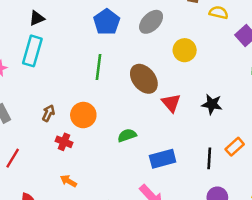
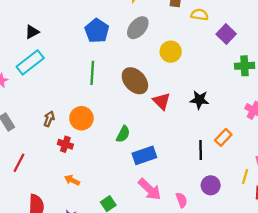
cyan rectangle: (32, 51) -> (30, 62), turned 40
green semicircle: (127, 135) -> (123, 134), turned 140
blue rectangle: (163, 159) -> (144, 155), moved

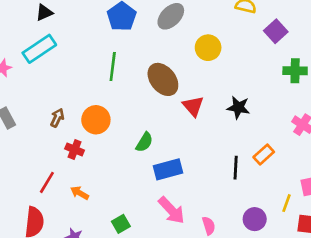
red line: (19, 163) -> (47, 182), moved
purple circle: (211, 185) -> (255, 219), moved

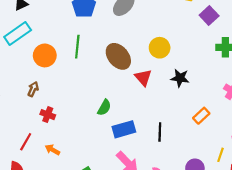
yellow circle: (208, 48) -> (160, 48), moved
orange circle: (96, 120) -> (45, 55), moved
black line: (236, 168) -> (160, 132), moved

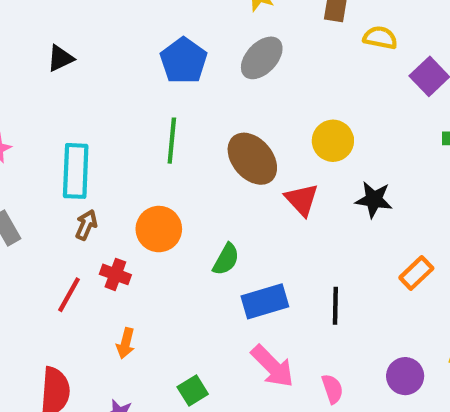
cyan rectangle: (18, 33) -> (76, 171), moved, turned -52
orange circle: (45, 55) -> (159, 229), moved
red line: (26, 142) -> (69, 295), moved
orange arrow: (53, 150) -> (126, 343), turned -104

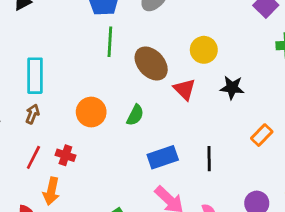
green line: (172, 141) -> (110, 42), moved
brown arrow: (86, 225) -> (32, 114), moved
green semicircle: (226, 259) -> (135, 115), moved
red cross: (115, 274) -> (65, 155), moved
orange arrow: (126, 343) -> (51, 191), moved, size x1.4

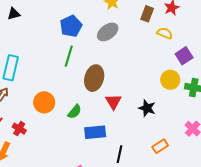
yellow circle: (204, 50) -> (170, 80), moved
brown ellipse: (151, 64) -> (94, 78), turned 45
blue rectangle: (163, 157) -> (95, 132), moved

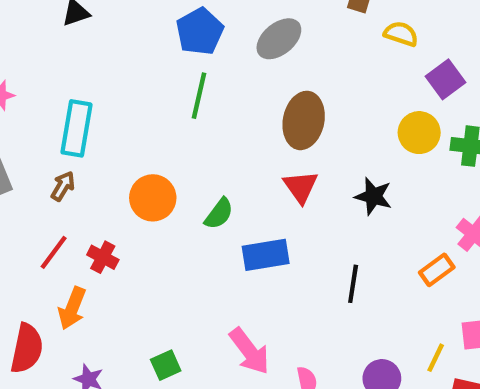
brown ellipse: (94, 78) -> (304, 120), moved
orange rectangle: (160, 146) -> (437, 270), moved
black line: (120, 154) -> (353, 284), moved

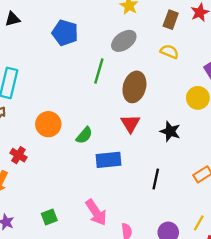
blue pentagon: (200, 31) -> (65, 33), moved, turned -30
yellow semicircle: (401, 34) -> (169, 52), moved
green line: (199, 96) -> (99, 71), moved

